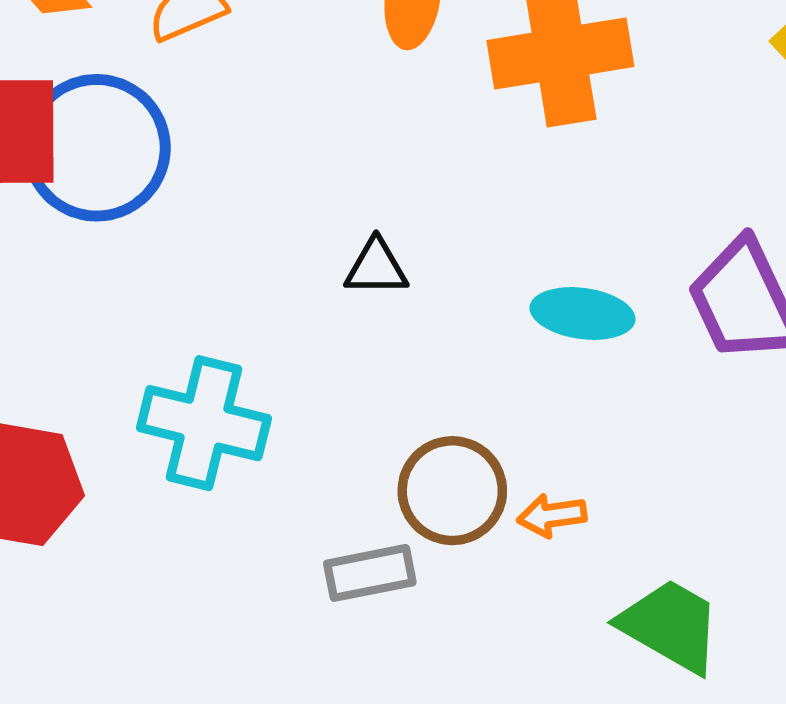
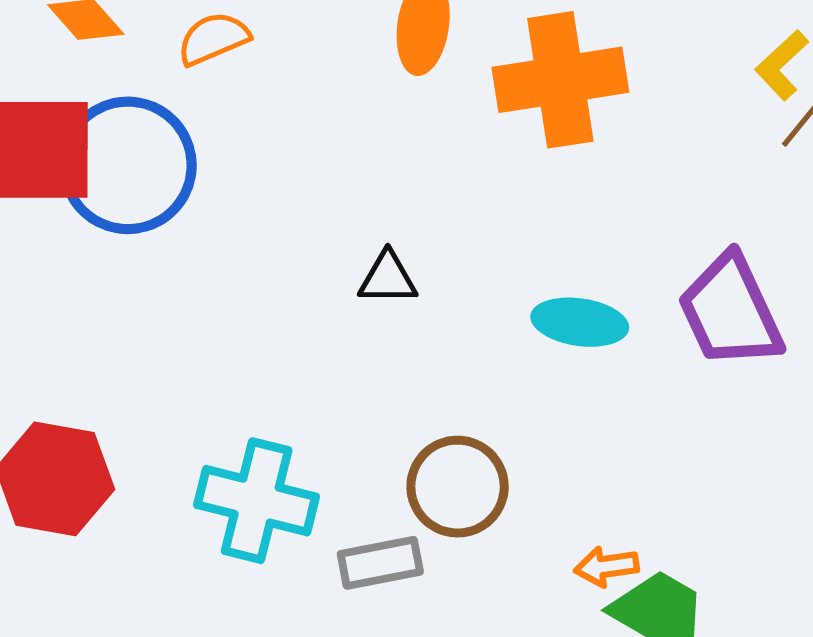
cyan cross: (204, 423) -> (257, 501), moved
orange arrow: (552, 515) -> (607, 566), moved

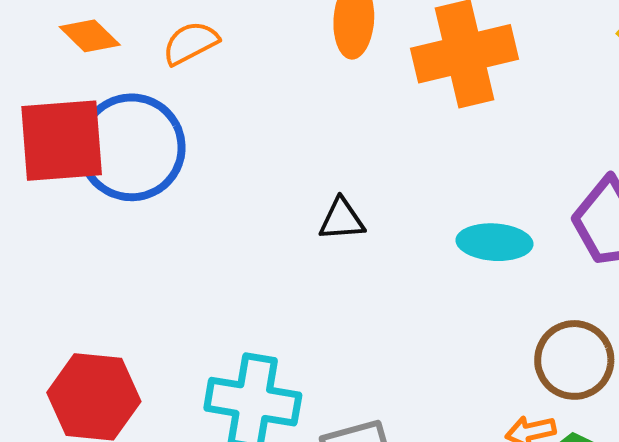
brown circle: (458, 487) -> (574, 360), moved

